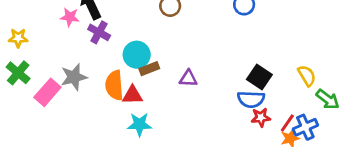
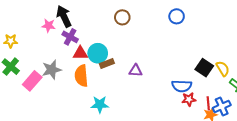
black square: (259, 77) -> (204, 68), moved
red triangle: (132, 95) -> (80, 53), moved
red line: (287, 123) -> (208, 103), turned -40

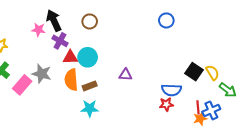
brown circle: (122, 17) -> (90, 21), moved
brown rectangle: (107, 63) -> (90, 86), moved
gray star: (52, 70) -> (42, 74), turned 30
red star: (189, 99) -> (166, 104), moved

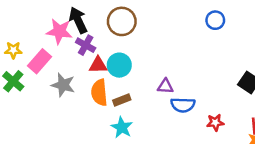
brown circle: (90, 21) -> (122, 21), size x1.5
pink star: (39, 30) -> (59, 31), size x1.5
pink rectangle: (22, 85) -> (39, 61), moved
blue semicircle: (171, 90) -> (183, 105), moved
cyan star: (90, 108) -> (122, 127), turned 30

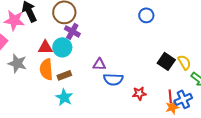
blue circle: (215, 20) -> (146, 15), moved
purple cross: (86, 45) -> (72, 31), moved

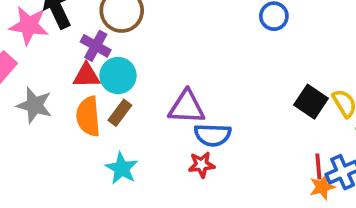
purple cross: (72, 31) -> (96, 46), moved
purple triangle: (99, 64) -> (187, 107), size x1.5
brown rectangle: (64, 75) -> (120, 113), moved, turned -32
red star: (139, 93) -> (202, 165), moved

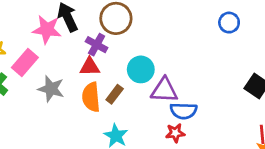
cyan circle: (118, 76) -> (141, 69), moved

